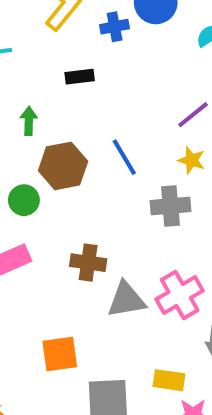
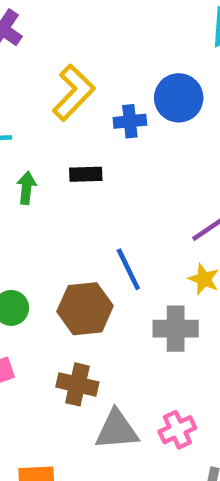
green arrow: (29, 121) -> (26, 188), moved
brown hexagon: (63, 166) -> (85, 309), moved
pink cross: (180, 295) -> (177, 430), size x0.7

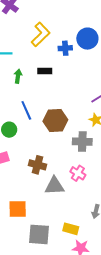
blue line: (128, 269) -> (26, 110), moved
brown hexagon: (85, 309) -> (55, 121), moved
pink cross: (177, 430) -> (78, 173), moved, turned -35

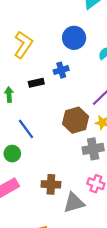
blue cross: (65, 48) -> (61, 70), moved
brown hexagon: (55, 121) -> (76, 120), moved

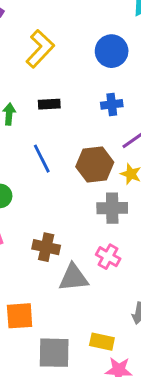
blue cross: (61, 70) -> (112, 104), moved
blue line: (26, 129) -> (42, 159), moved

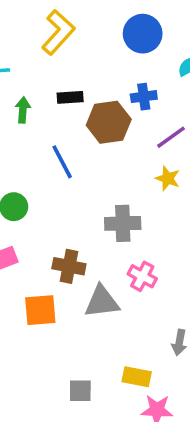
brown hexagon: (95, 164) -> (109, 122), moved
gray cross: (112, 208) -> (123, 223), moved
orange square: (20, 316) -> (40, 310), moved
gray square: (54, 353) -> (80, 391), size x0.6

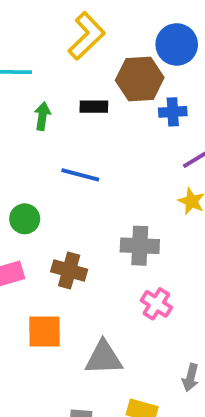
brown hexagon: (109, 122) -> (140, 79), moved
blue line: (62, 162) -> (80, 175), turned -52
brown cross: (69, 266) -> (69, 270), moved
gray triangle: (102, 302) -> (104, 358), moved

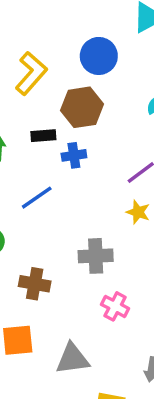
blue circle: (177, 44) -> (99, 56), moved
blue cross: (173, 112) -> (74, 155), moved
blue line: (80, 175) -> (37, 198), turned -44

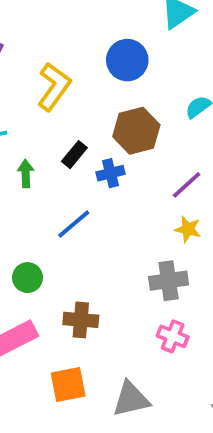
brown hexagon: (82, 107) -> (136, 131), moved
black rectangle: (43, 136) -> (74, 155), turned -40
gray cross: (96, 256) -> (169, 281), moved

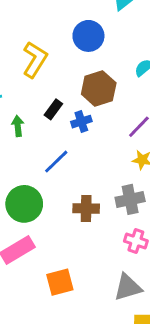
green circle: (28, 278) -> (24, 204), size x1.6
brown cross: (81, 320) -> (86, 208), moved
gray triangle: (131, 399) -> (128, 287), moved

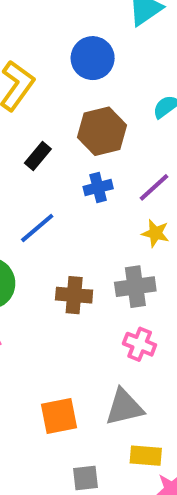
blue cross: (81, 122) -> (98, 188), moved
orange square: (60, 282) -> (59, 416), moved

